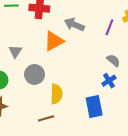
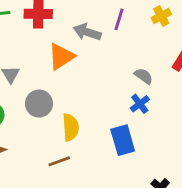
purple line: (109, 27) -> (119, 19), moved

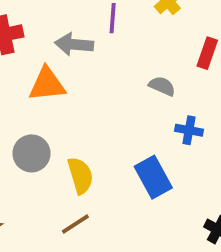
orange triangle: (61, 56) -> (47, 84), turned 40
blue cross: (140, 104) -> (189, 130), moved, turned -30

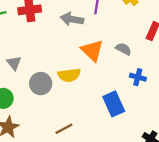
orange triangle: (47, 84) -> (92, 51), moved, turned 45
yellow semicircle: (80, 175) -> (69, 75), moved, turned 95

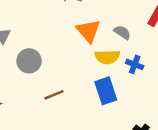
yellow semicircle: (69, 75) -> (107, 57), moved
brown line: (64, 129) -> (54, 95), moved

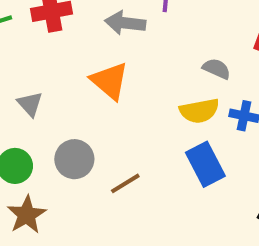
orange triangle: (88, 31) -> (110, 81), moved
gray circle: (29, 61) -> (74, 159), moved

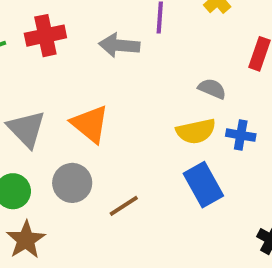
orange triangle: (110, 81) -> (90, 124), moved
gray triangle: (30, 104) -> (26, 129), size x1.5

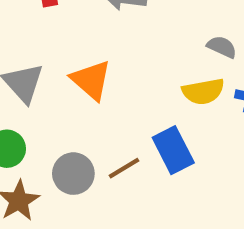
gray circle: (72, 183) -> (73, 174), moved
blue rectangle: (203, 185) -> (173, 150), moved

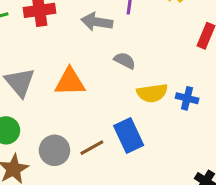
gray semicircle: (222, 47) -> (125, 61), moved
orange triangle: (91, 80) -> (70, 82), turned -44

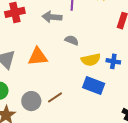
blue rectangle: (129, 135) -> (94, 86), moved, turned -40

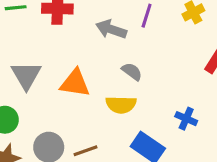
yellow semicircle: (91, 60) -> (121, 105), moved

